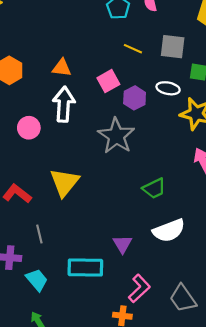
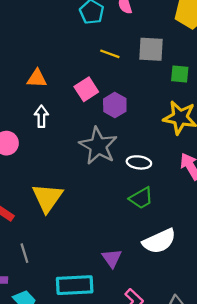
white ellipse: (168, 88) -> (139, 162), moved
white arrow: (64, 104) -> (41, 116), size x0.6

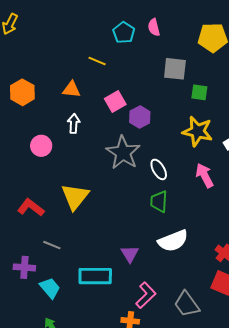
yellow line: (110, 54) -> (97, 61), moved
white ellipse: (139, 162) -> (159, 169), turned 50
green trapezoid: (141, 198) -> (159, 201), turned 120
gray line: (24, 253) -> (52, 245), turned -54

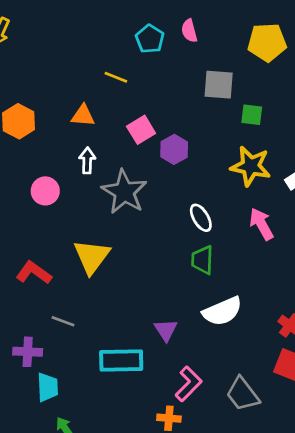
gray star: (123, 153) -> (124, 192), moved
cyan trapezoid: (50, 288) -> (48, 387), moved, turned 40

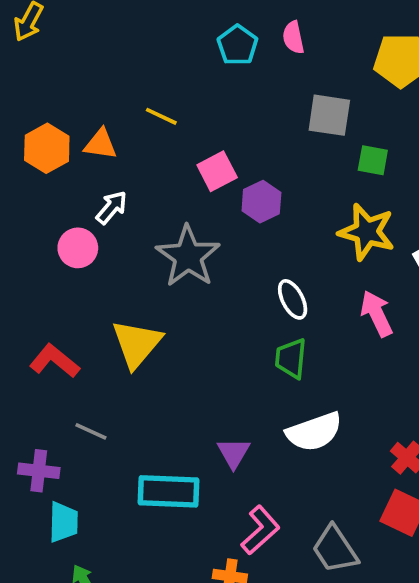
yellow line: (116, 77) -> (161, 116), moved
orange triangle: (83, 116) -> (101, 144), moved
white arrow: (87, 160) -> (112, 207), moved, turned 35

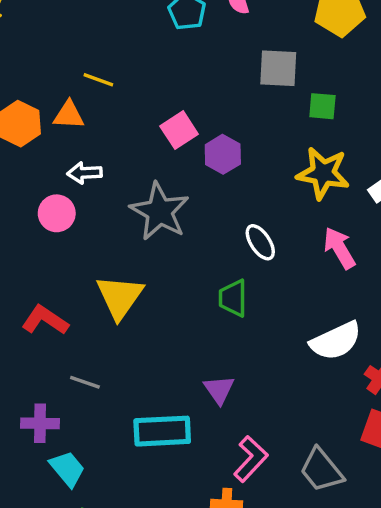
yellow line: (161, 116) -> (98, 80), moved
white arrow: (112, 207) -> (84, 173), turned -128
green trapezoid: (291, 358) -> (233, 298), moved
white semicircle: (314, 432) -> (336, 341), moved
cyan trapezoid: (63, 522) -> (67, 469), turned -36

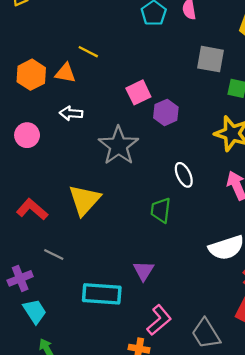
pink circle: (57, 213) -> (27, 135), moved
purple cross: (40, 423) -> (20, 278), turned -30

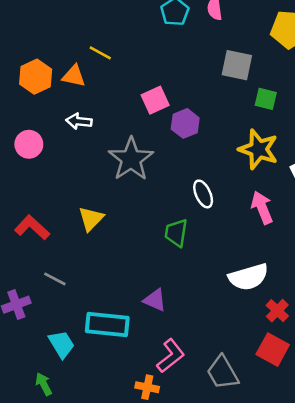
yellow triangle: (84, 200) -> (91, 219), size x0.7
purple triangle: (144, 271) -> (155, 300), turned -40
cyan trapezoid: (35, 311) -> (62, 344), moved

